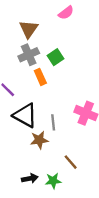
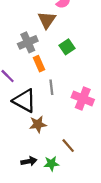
brown triangle: (29, 29) -> (47, 20), moved
green square: (55, 57) -> (67, 47), moved
gray line: (53, 122) -> (51, 87), moved

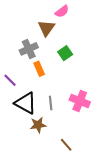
gray line: (51, 87) -> (51, 103), moved

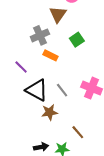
orange rectangle: (39, 69) -> (51, 55), turned -40
gray line: (51, 103) -> (62, 90), turned -32

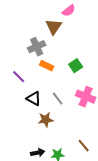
green square: (77, 40) -> (76, 66), moved
black triangle: (37, 90) -> (34, 99), size x0.7
brown line: (78, 132) -> (84, 146), moved

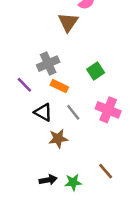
gray cross: (37, 47) -> (48, 64), moved
orange rectangle: (47, 66) -> (59, 86), moved

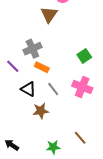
green square: (96, 71) -> (84, 56), moved
black arrow: (48, 180) -> (12, 145), moved, turned -136

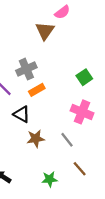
orange rectangle: (42, 67) -> (37, 90), turned -56
gray line: (53, 89) -> (67, 140), moved

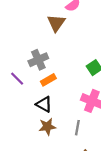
black triangle: (22, 114) -> (44, 104), moved
gray line: (67, 140) -> (77, 128), turned 48

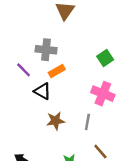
gray cross: (38, 60) -> (46, 50), turned 30
black triangle: (44, 104) -> (42, 91), moved

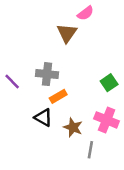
purple line: (24, 70) -> (12, 81), moved
brown star: (55, 121) -> (73, 127), moved, turned 30

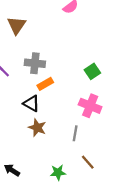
brown triangle: (67, 33) -> (17, 25), moved
brown star: (73, 127) -> (37, 128), moved

